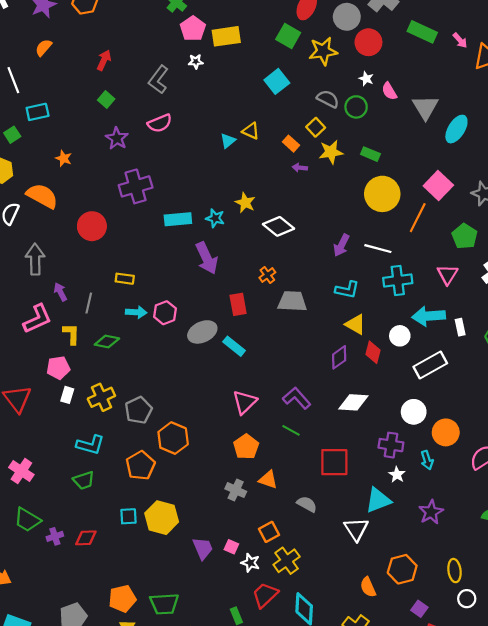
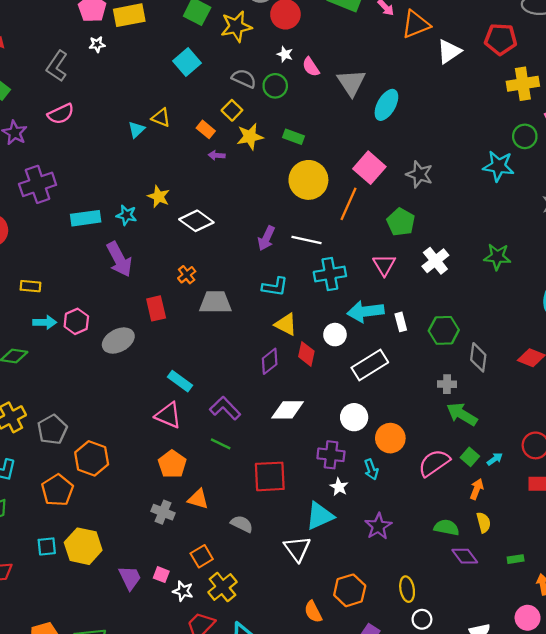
cyan rectangle: (234, 346) -> (180, 381), moved
pink triangle: (245, 402) -> (168, 415), turned -50

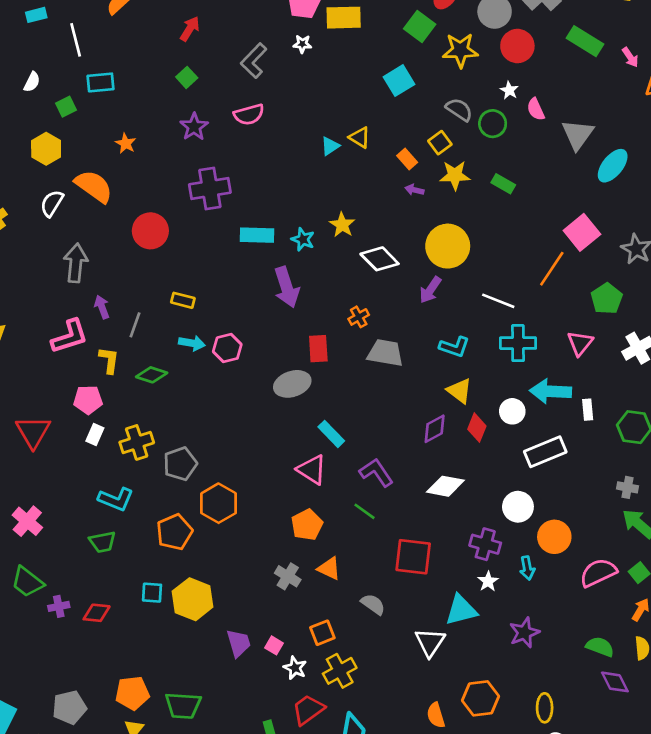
yellow circle: (308, 180) -> (448, 246), moved
purple arrow: (266, 238) -> (430, 290), moved
gray ellipse: (118, 341) -> (292, 384), moved

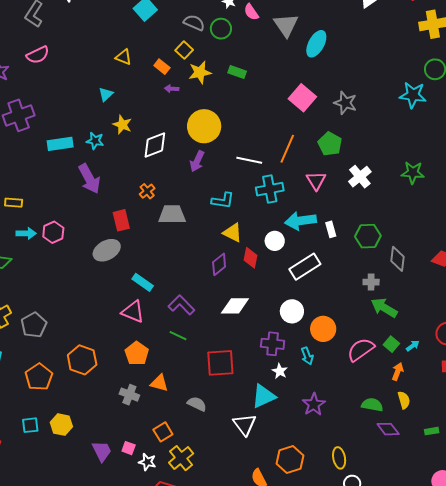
cyan triangle: (330, 146) -> (106, 94), moved
white diamond: (380, 259) -> (155, 145), turned -56
orange line: (552, 269) -> (287, 149), moved
orange hexagon: (219, 503) -> (82, 360), moved
yellow hexagon: (193, 599) -> (61, 425), size x0.7

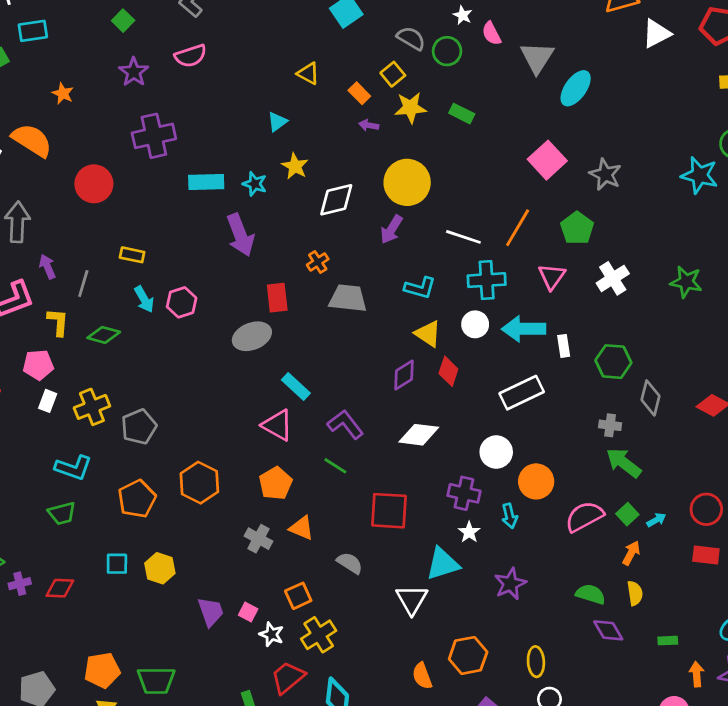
cyan arrow: (26, 233) -> (144, 299), turned 54
white circle: (275, 241) -> (475, 324), moved

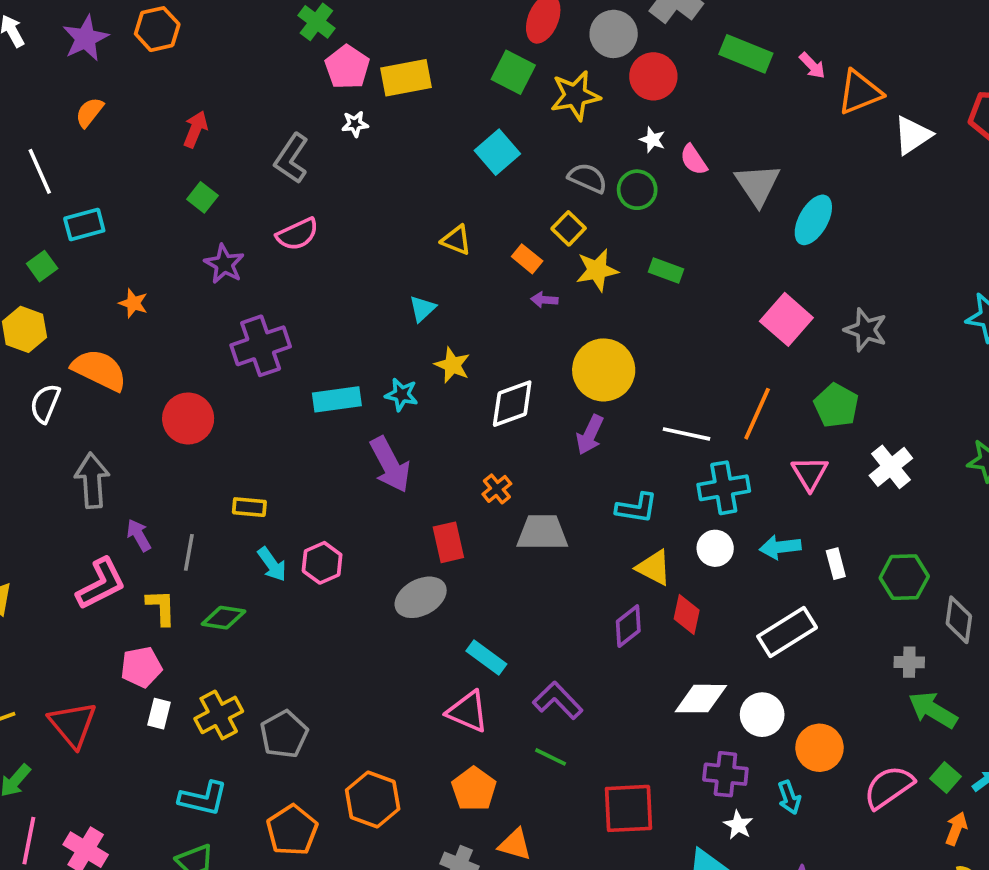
cyan arrow: (524, 329) -> (780, 547), size x0.7
white diamond: (419, 435) -> (701, 699), moved

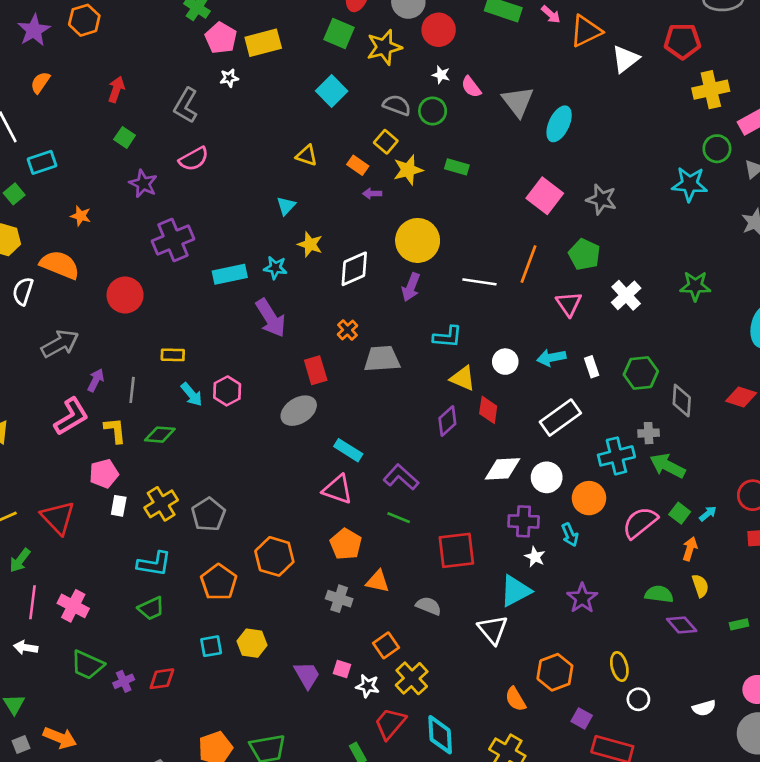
gray arrow: (92, 481) -> (60, 344), turned 69
cyan cross: (724, 488) -> (616, 456), moved
purple arrow: (139, 535) -> (96, 380), turned 60

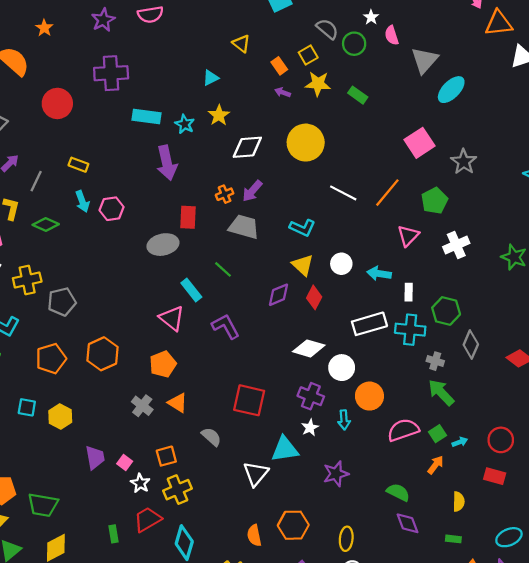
purple arrow: (411, 287) -> (252, 191), moved
cyan cross: (616, 456) -> (410, 330), moved
green line: (399, 518) -> (223, 269), moved
yellow semicircle: (700, 586) -> (459, 502), moved

